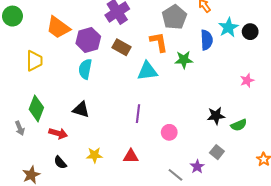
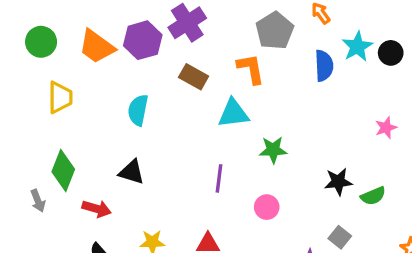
green circle: (12, 16) -> (41, 42), moved
purple hexagon: (88, 40) -> (143, 40), moved
green star: (184, 60) -> (273, 150), moved

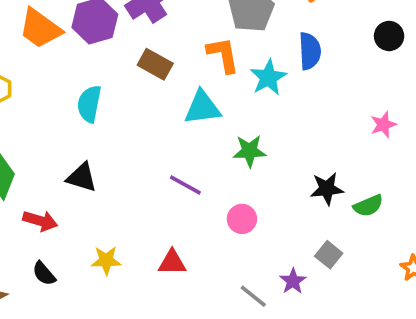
cyan star: (357, 47) -> (268, 77), moved
purple line: (219, 178) -> (185, 185), turned -68

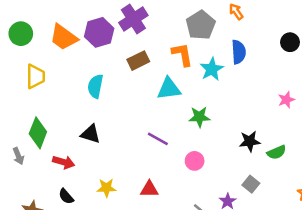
brown rectangle: (155, 64) -> (138, 61), turned -55

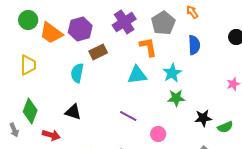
purple cross: (133, 19) -> (124, 22), moved
green circle: (21, 34) -> (28, 20), moved
brown rectangle: (138, 61) -> (98, 52), moved
cyan star: (212, 69) -> (172, 73), moved
green star: (199, 117) -> (176, 98), moved

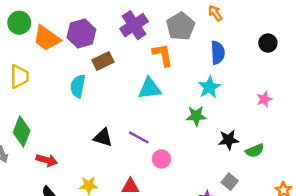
cyan star: (172, 73) -> (209, 87), moved
black triangle: (73, 112) -> (103, 137), moved
pink circle: (158, 134) -> (162, 159), moved

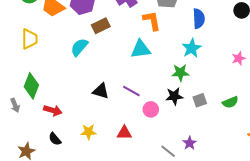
cyan semicircle: (78, 86) -> (79, 47), turned 30
black star: (228, 140) -> (174, 96), moved
gray square: (230, 182) -> (200, 100), moved, turned 32

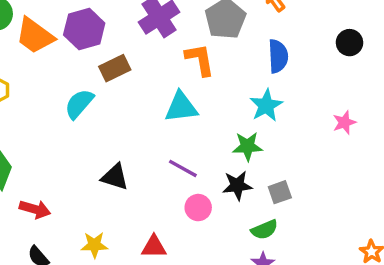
purple line: (131, 91) -> (183, 168), moved
green semicircle: (230, 102) -> (264, 230), moved

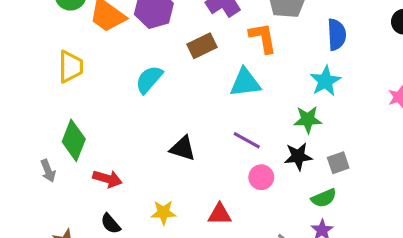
brown rectangle: (115, 68) -> (202, 46), moved

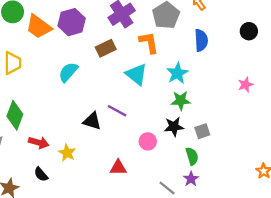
cyan star: (325, 81) -> (177, 73), moved
cyan triangle: (245, 83) -> (136, 74), turned 45
purple line: (247, 140) -> (117, 111), moved
green semicircle: (324, 198) -> (192, 156), turned -84
yellow star: (163, 212) -> (67, 153), moved, turned 30

